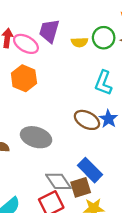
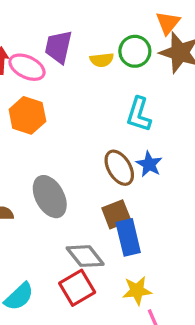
brown ellipse: (87, 120) -> (119, 168), turned 35
gray ellipse: (36, 137) -> (50, 197), turned 48
blue rectangle: (90, 170) -> (128, 237), turned 35
brown square: (81, 187) -> (116, 214), moved

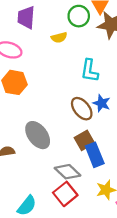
purple trapezoid: (58, 47) -> (26, 17), moved
green circle: (135, 51) -> (79, 16), moved

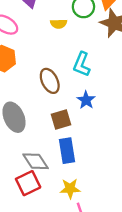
brown ellipse: (82, 109) -> (50, 81), moved
brown square: (84, 140) -> (61, 119), moved

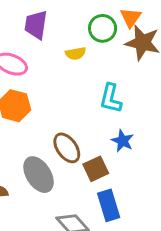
brown ellipse: (50, 81) -> (67, 148), moved

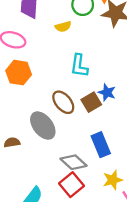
cyan L-shape: (111, 98) -> (79, 66), moved
brown square: (96, 169) -> (91, 102), moved

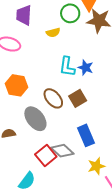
orange hexagon: (19, 73) -> (17, 85), moved
blue star: (107, 92) -> (86, 68), moved
red square: (72, 185) -> (46, 156), moved

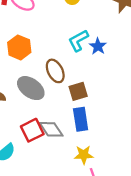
cyan L-shape: (67, 67) -> (78, 40), turned 40
brown square: (78, 98) -> (78, 91), moved
gray ellipse: (35, 119) -> (31, 88), turned -30

